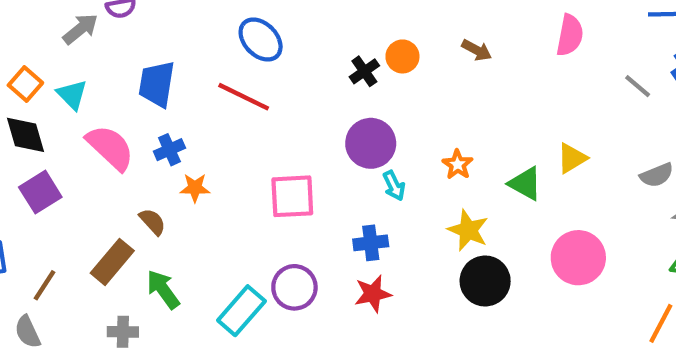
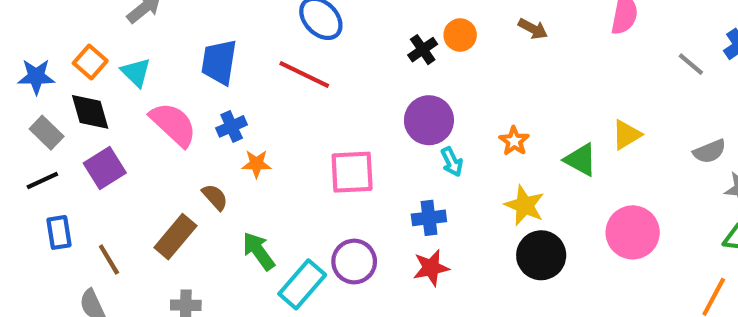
brown line: (45, 285) -> (109, 259), turned -64
green arrow: (163, 289) -> (259, 251), moved

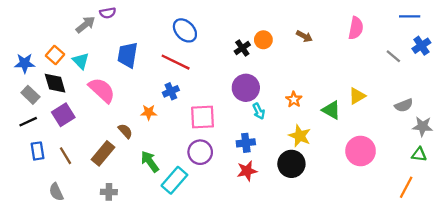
blue cross: (232, 126) -> (171, 91), moved
black circle: (541, 255) -> (291, 164), moved
brown line: (109, 259) -> (66, 156), moved
purple circle: (354, 262) -> (200, 152), moved

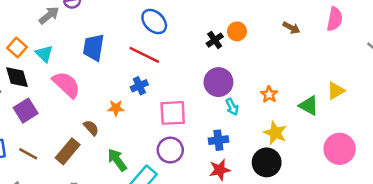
brown arrow: (304, 36) -> (291, 28), moved
brown line: (66, 156) -> (28, 154), turned -30

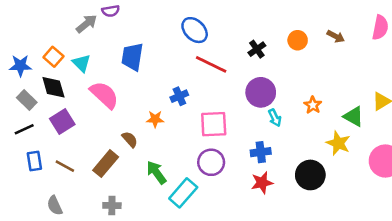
orange circle: (237, 31) -> (298, 40), moved
red line: (144, 55) -> (211, 64), moved
yellow star: (275, 133) -> (338, 143), moved

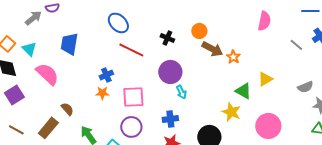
brown arrow: (336, 36) -> (212, 49), moved, size x1.5
black cross: (257, 49) -> (167, 38), turned -32
orange star: (313, 105) -> (233, 57), moved
orange star: (155, 119) -> (102, 93), moved

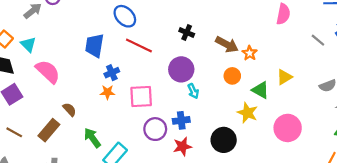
orange circle: (199, 31) -> (232, 76), moved
black cross: (167, 38) -> (187, 32), moved
blue trapezoid: (69, 44) -> (94, 46), moved
purple circle: (131, 127) -> (155, 129), moved

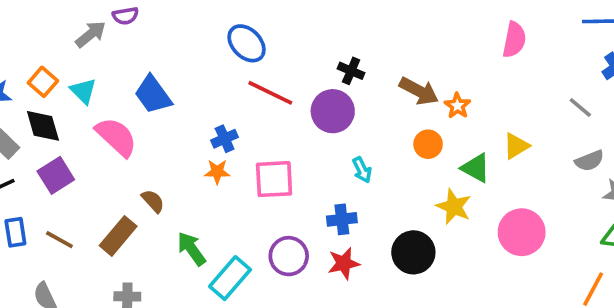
gray line: (318, 40) -> (580, 108), moved
blue trapezoid: (94, 46) -> (153, 95), moved, turned -45
purple circle: (181, 69) -> (333, 111), moved
purple circle: (155, 129) -> (289, 256), moved

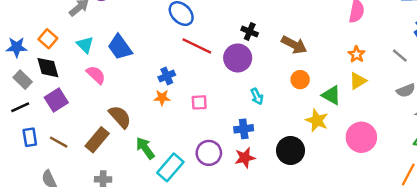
cyan triangle: (83, 91) -> (85, 45), moved
orange star: (457, 106) -> (357, 54), moved
pink semicircle: (116, 137) -> (96, 75), size x0.7
pink square: (274, 179) -> (199, 102), size x0.6
brown semicircle: (153, 201) -> (120, 117), size x1.5

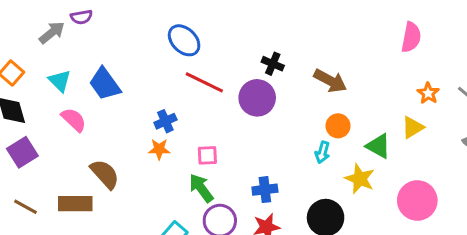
orange star: (357, 54) -> (428, 93), moved
cyan arrow: (257, 96) -> (322, 152), moved, turned 42
brown rectangle: (97, 140) -> (75, 204), turned 50
green arrow: (145, 148) -> (201, 188), moved

